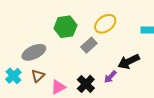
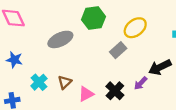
green hexagon: (65, 27) -> (94, 18), moved
gray ellipse: (34, 52) -> (60, 39), moved

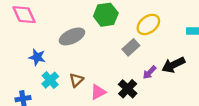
blue star: (14, 60) -> (37, 57), moved
purple arrow: (141, 83) -> (149, 72), moved

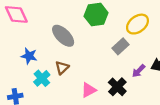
gray ellipse: (72, 36) -> (63, 36), turned 70
brown triangle: (76, 80) -> (62, 68), moved

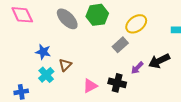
gray ellipse: (63, 36) -> (67, 19), moved
blue star: (29, 56) -> (43, 52), moved
black cross: (117, 87) -> (117, 83), turned -30

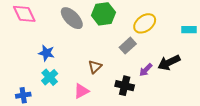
brown triangle: (65, 65) -> (95, 67), moved
pink triangle: (90, 86) -> (81, 91), moved

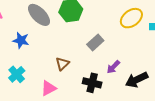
yellow ellipse: (145, 23) -> (131, 18), moved
blue star: (46, 53) -> (21, 40), moved
black arrow: (169, 62) -> (137, 80), moved

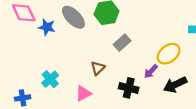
yellow ellipse: (131, 18) -> (169, 54), moved
blue star: (21, 40) -> (47, 27), moved
gray rectangle: (95, 43) -> (122, 43), moved

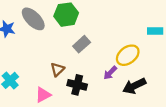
black cross: (129, 88) -> (77, 85), moved

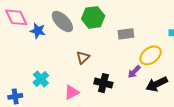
gray rectangle: (82, 44) -> (126, 34), moved, turned 35
brown triangle: (57, 69) -> (83, 57), moved

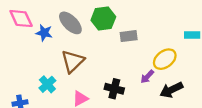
gray rectangle: (126, 34) -> (129, 36), moved
brown triangle: (83, 57) -> (73, 61), moved, size x1.6

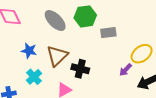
blue star: (44, 33) -> (29, 51), moved
black cross: (114, 89) -> (80, 69), moved

